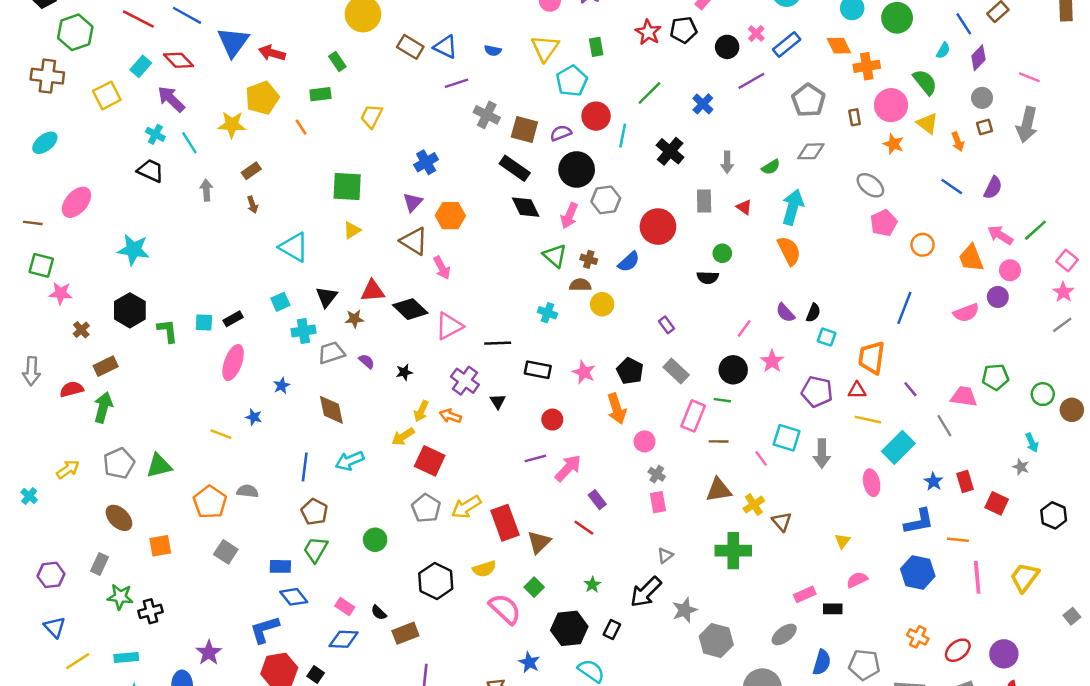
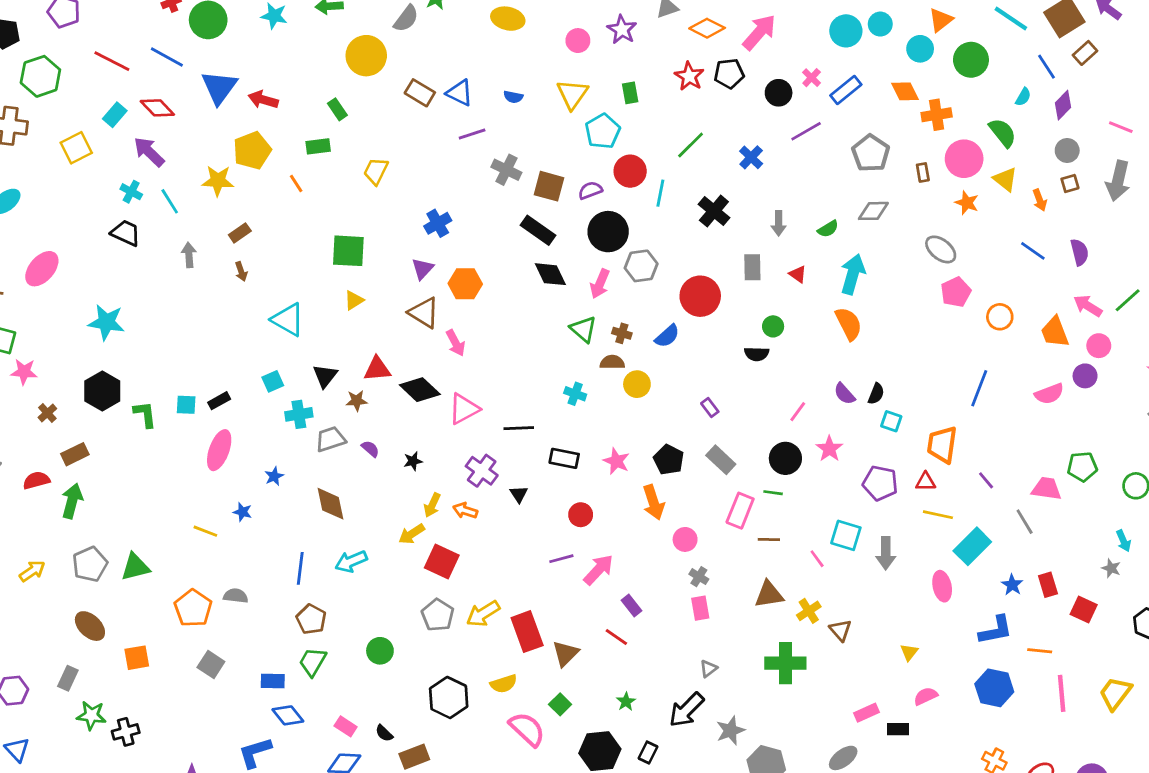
purple semicircle: (993, 188) -> (1080, 252), turned -40

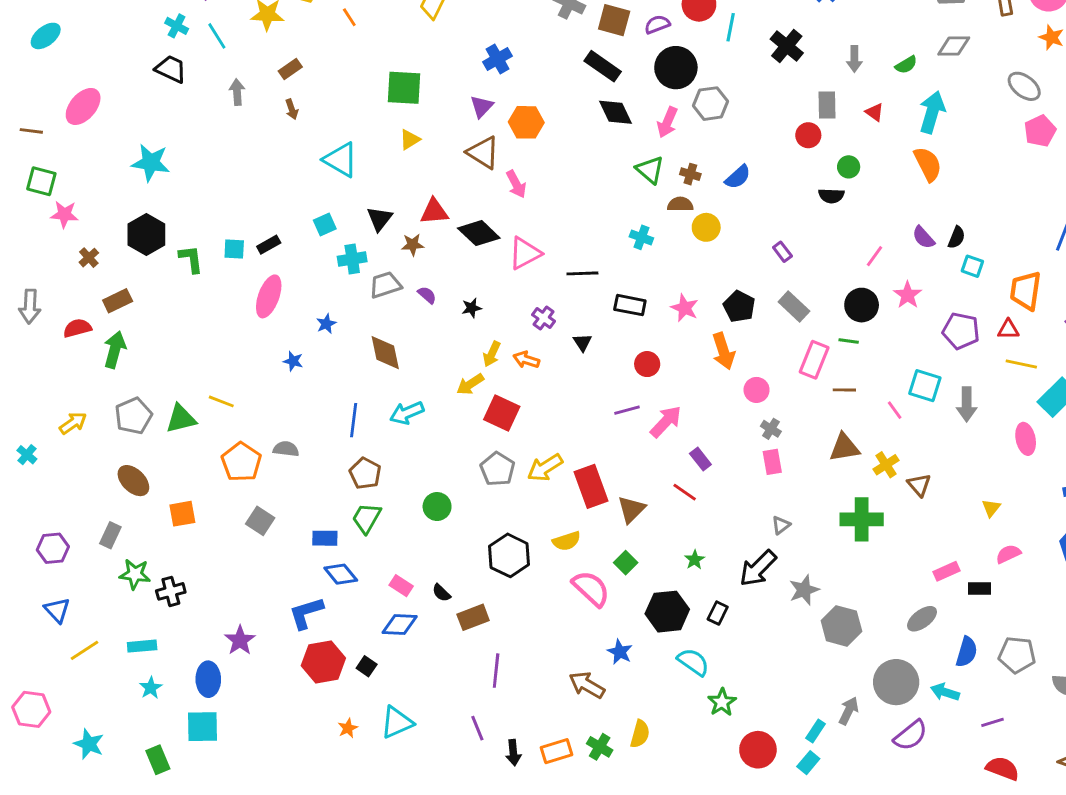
red circle: (700, 296) -> (808, 135), moved, size x0.6
purple cross: (482, 471) -> (544, 318), size x0.7
yellow line: (205, 531) -> (221, 401), moved

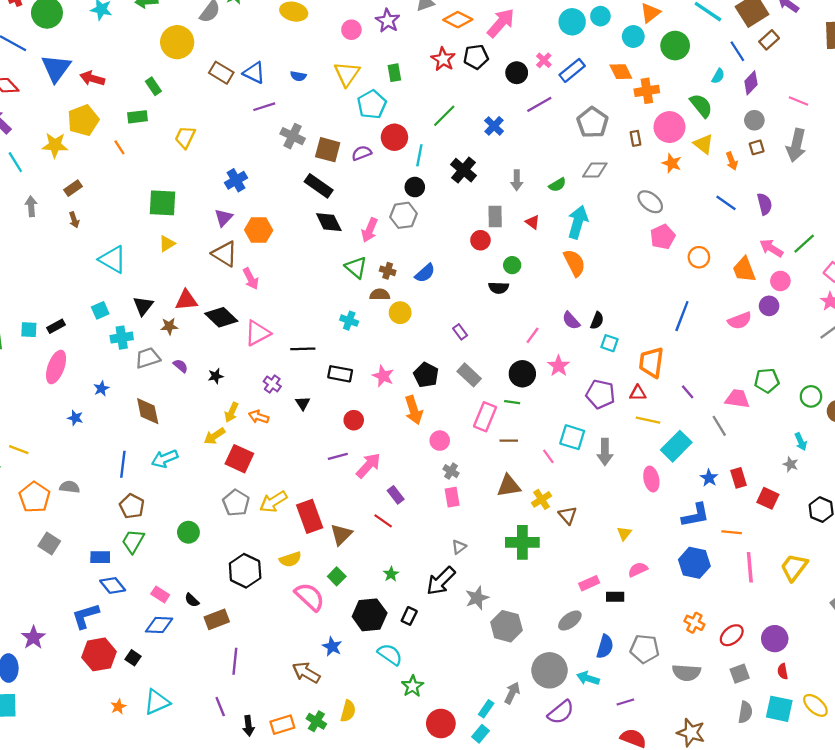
black circle: (676, 68) -> (415, 187), moved, size x0.6

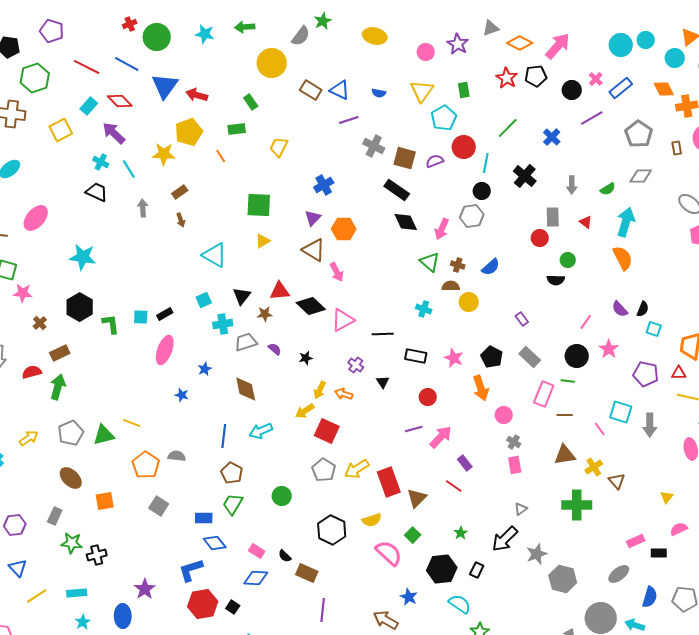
brown rectangle: (217, 619) -> (307, 573), turned 45

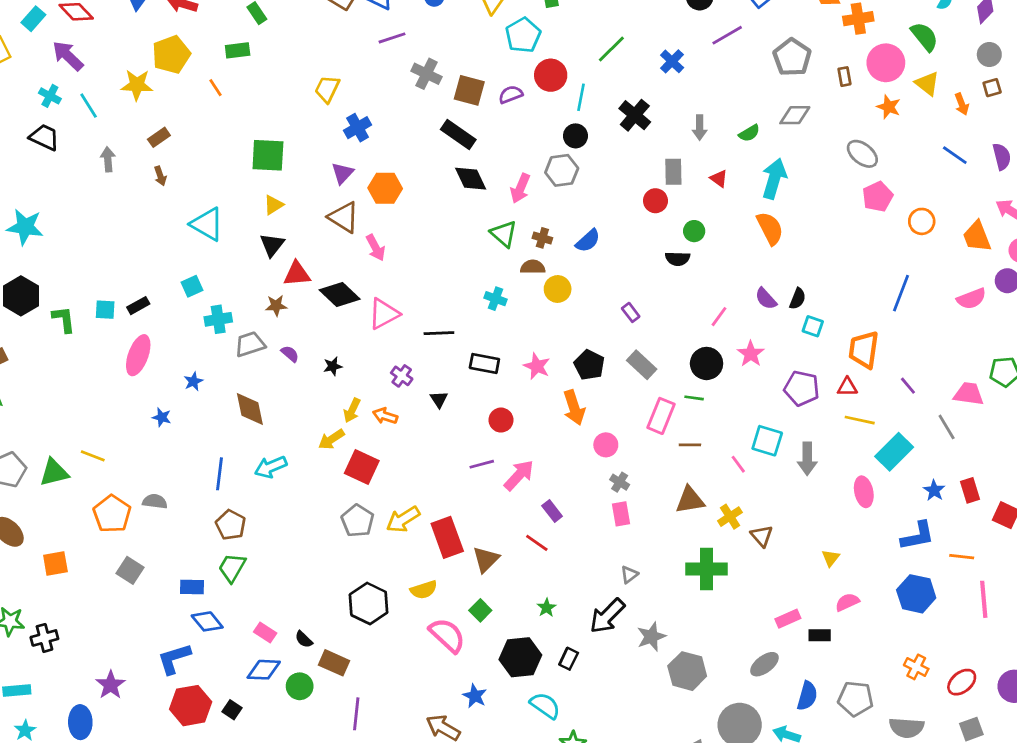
yellow trapezoid: (279, 147) -> (327, 89), moved
black triangle: (242, 296) -> (272, 245), moved
green circle: (282, 496) -> (300, 686), moved

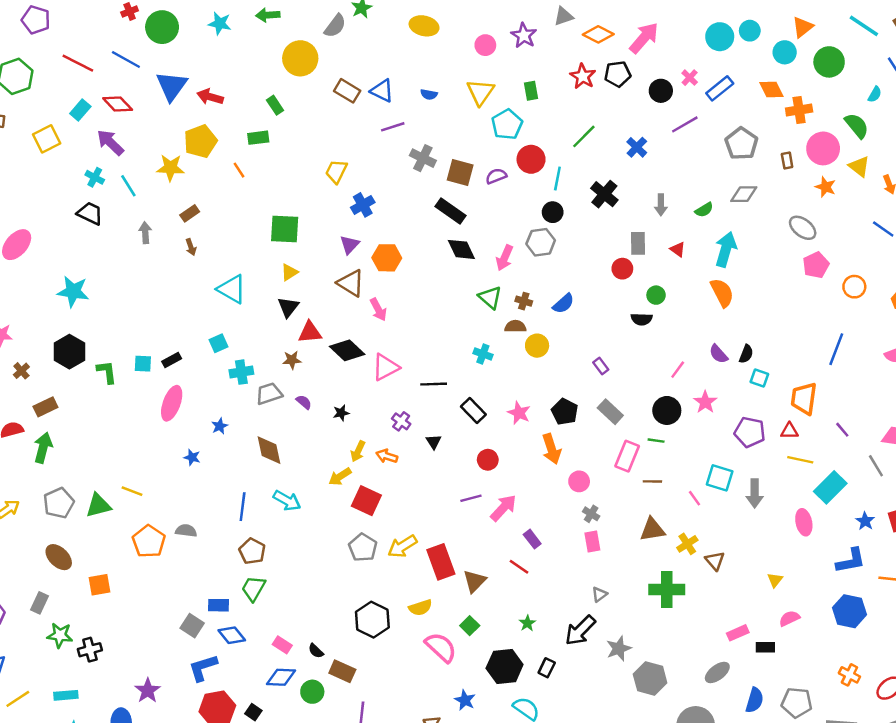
black rectangle: (484, 363) -> (473, 410), turned 35
cyan arrow: (271, 467) -> (287, 501), turned -128
gray square: (130, 570) -> (192, 626), moved

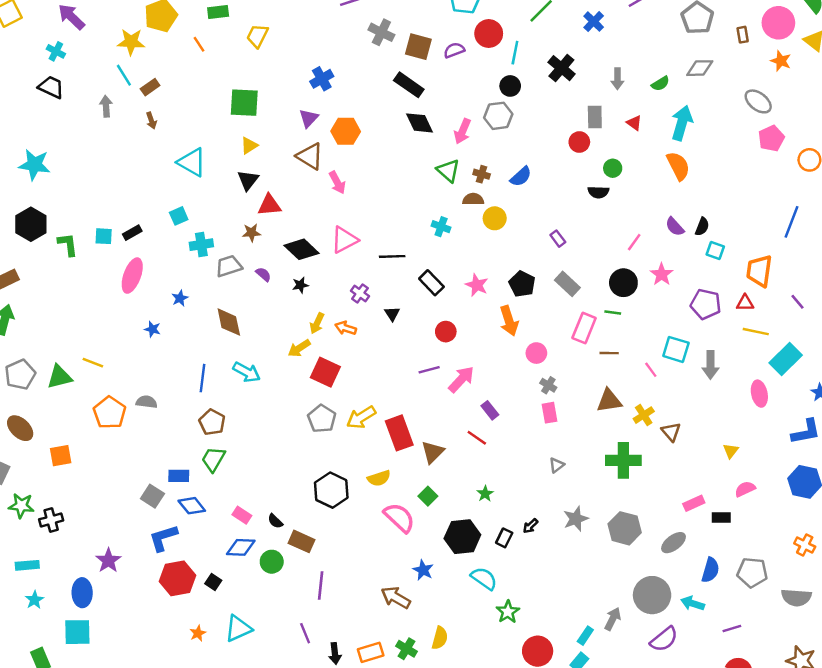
yellow trapezoid: (336, 171) -> (257, 36), moved
cyan line: (128, 186) -> (124, 75), moved
black diamond: (347, 350) -> (302, 249), moved
black arrow: (580, 630) -> (530, 526), moved, size x0.5
gray hexagon: (650, 679) -> (625, 528), moved

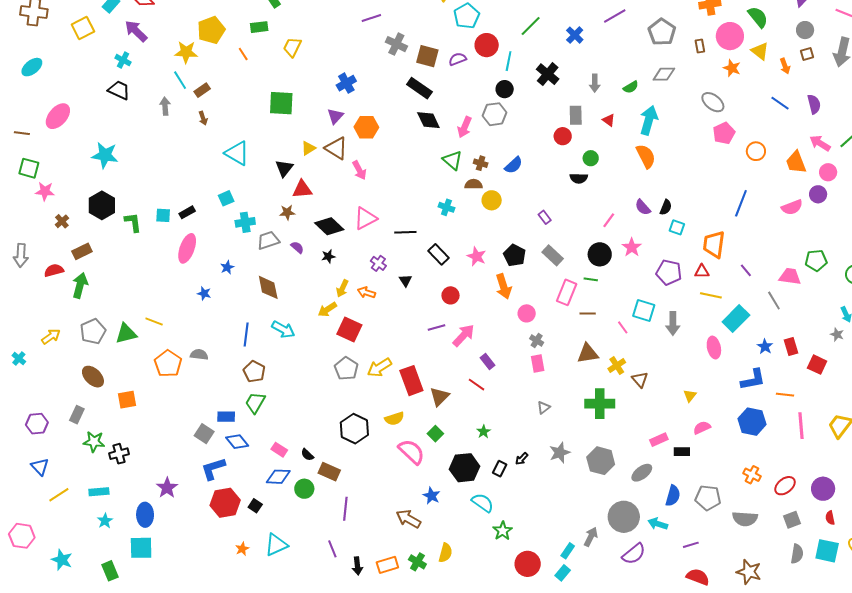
yellow triangle: (249, 146) -> (308, 148), moved

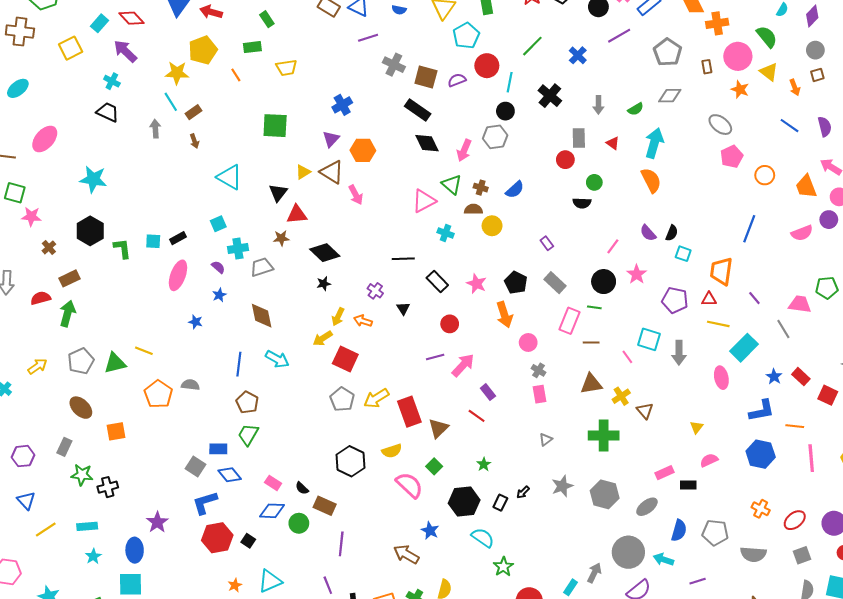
yellow trapezoid: (292, 47) -> (286, 68), turned -125
pink triangle: (365, 218) -> (424, 201), moved
purple semicircle: (297, 247) -> (218, 267), moved
red rectangle: (791, 347) -> (801, 377), turned -30

